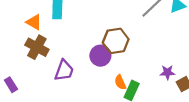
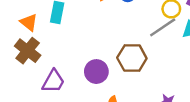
brown hexagon: (116, 41) -> (132, 58), moved

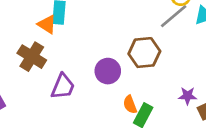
orange triangle: (29, 22) -> (47, 24), moved

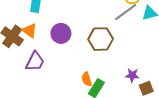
orange triangle: (47, 24) -> (30, 30), moved
purple circle: (108, 71) -> (61, 33), moved

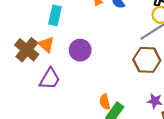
brown hexagon: (101, 39) -> (147, 60), moved

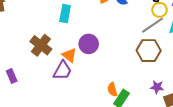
orange triangle: (46, 45) -> (69, 55), moved

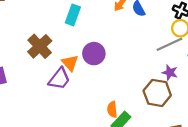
brown hexagon: (149, 51) -> (157, 93), moved
purple star: (157, 87) -> (170, 73), moved

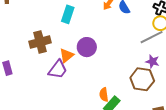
brown cross: (40, 46) -> (40, 42), turned 30
orange triangle: (70, 63) -> (67, 56), turned 35

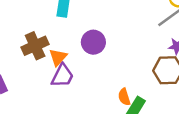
orange triangle: (67, 56) -> (58, 57), moved

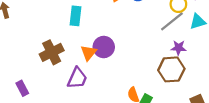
orange triangle: (58, 57) -> (89, 53), moved

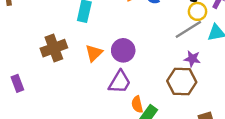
purple circle: (104, 47) -> (123, 50), moved
purple trapezoid: (77, 78) -> (120, 82), moved

